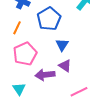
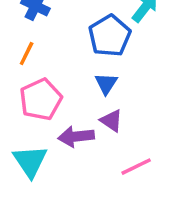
blue pentagon: (49, 19) -> (110, 36), moved
cyan triangle: (19, 89) -> (30, 161), size x1.5

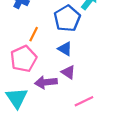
orange line: (27, 53) -> (34, 34), moved
blue triangle: (106, 84) -> (65, 49), turned -32

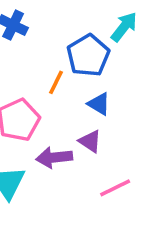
orange line: (34, 34) -> (56, 82), moved
blue triangle: (65, 49) -> (99, 104), moved

